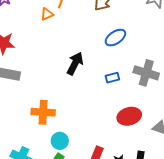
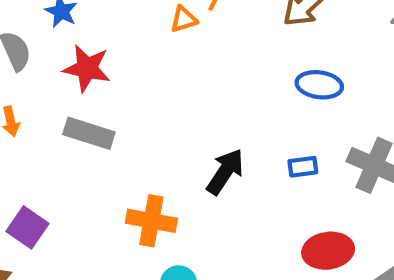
blue ellipse: (115, 38) -> (319, 85), turned 35
black arrow: (75, 63) -> (225, 172), moved

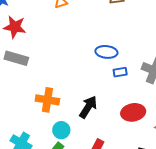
blue ellipse: (319, 85) -> (106, 52), moved
black arrow: (225, 172) -> (88, 107), moved

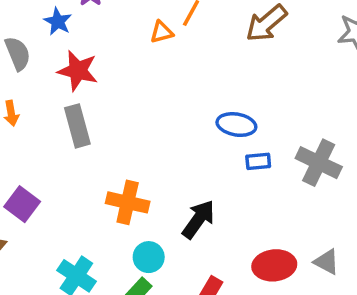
gray rectangle: (16, 58) -> (77, 126), turned 55
red ellipse: (133, 112) -> (274, 265), moved

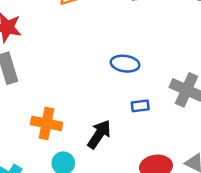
blue rectangle: (258, 161) -> (140, 106), moved

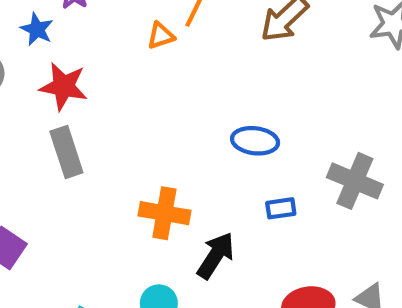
orange cross: (47, 123) -> (164, 213), moved

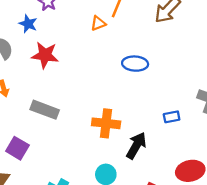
blue ellipse: (255, 141) -> (135, 64), moved
gray rectangle: (66, 152) -> (45, 110), moved, turned -48

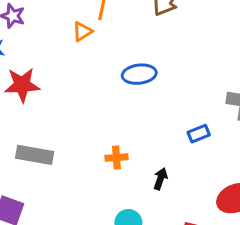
orange cross: (106, 123) -> (116, 158), size x0.6
black arrow: (136, 146) -> (160, 179), size x0.6

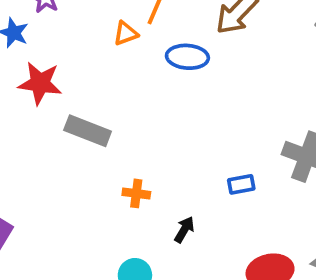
blue ellipse: (139, 74) -> (187, 57), moved
gray rectangle: (35, 155) -> (88, 131), moved

